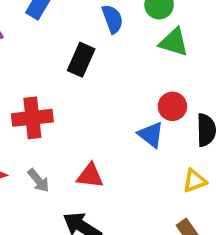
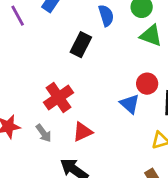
red cross: (32, 118) -> (59, 97), moved, turned -32
red triangle: (90, 176) -> (82, 132), turned -35

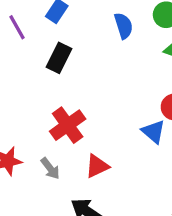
black rectangle: (81, 45) -> (59, 58), moved

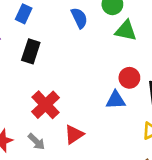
blue triangle: (153, 132) -> (116, 100), turned -35

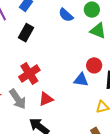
blue semicircle: (79, 18) -> (66, 15), turned 147
gray arrow: (36, 142) -> (18, 99), size x1.5

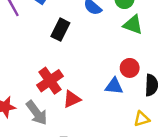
black rectangle: (26, 33) -> (60, 30), moved
red triangle: (46, 99) -> (72, 99), moved

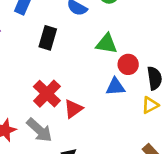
green triangle: (133, 25) -> (107, 44), moved
yellow triangle: (142, 119) -> (150, 105), moved

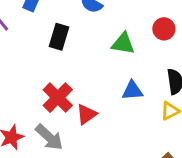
red circle: (128, 64) -> (164, 29), moved

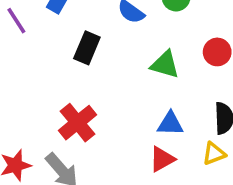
red triangle: (86, 114) -> (162, 159), moved

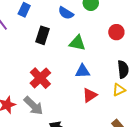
green triangle: (165, 65) -> (77, 43), moved
blue triangle: (170, 124) -> (83, 71), moved

